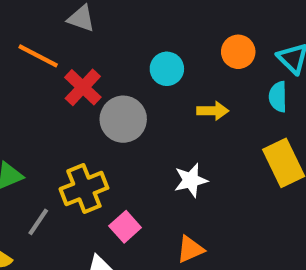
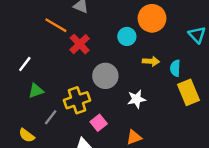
orange circle: (238, 52) -> (152, 18), moved, size x1.5
cyan semicircle: (278, 97) -> (175, 68), moved
gray circle: (123, 119) -> (105, 76), moved

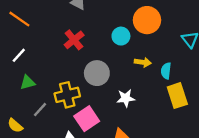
orange line: (56, 25) -> (19, 19), moved
pink square: (99, 123) -> (87, 119), size x1.5

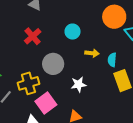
orange circle: (147, 20) -> (114, 17), moved

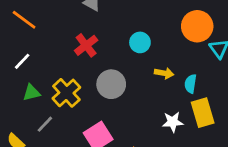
yellow cross: (28, 83) -> (66, 93), moved, turned -30
white star: (79, 84) -> (173, 122), moved

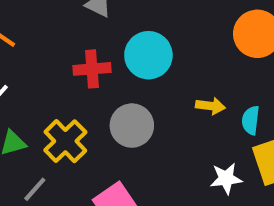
cyan circle: (140, 42) -> (148, 55), moved, size x1.5
red cross: (86, 45) -> (92, 69), turned 35

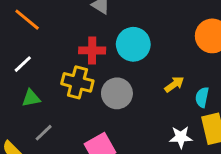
yellow arrow: (210, 106) -> (174, 84), turned -48
yellow cross: (65, 141) -> (77, 82), moved, turned -36

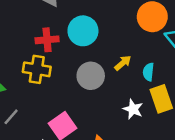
gray circle: (117, 93) -> (91, 76), moved
white star: (181, 137) -> (133, 109), turned 30

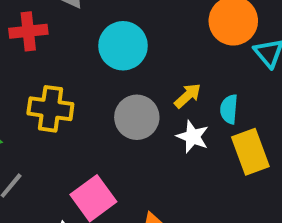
red cross: (47, 40) -> (28, 31), moved
white star: (133, 109) -> (193, 137), moved

